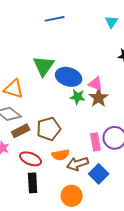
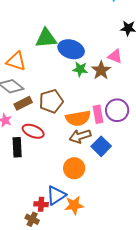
green triangle: (44, 66) -> (46, 38), turned 50
pink triangle: (96, 84) -> (115, 56), moved
orange semicircle: (61, 155) -> (78, 118), moved, size x1.4
black rectangle: (33, 183) -> (17, 147), moved

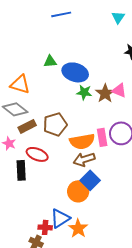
green triangle: (46, 38) -> (50, 61), size x0.6
pink triangle: (115, 56) -> (119, 90), moved
blue square: (101, 146) -> (90, 180), moved
orange star: (74, 205) -> (78, 228), turned -30

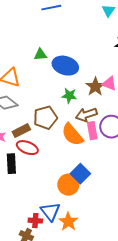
green star: (84, 92) -> (69, 96), moved
brown rectangle: (27, 126) -> (21, 131), moved
orange semicircle: (82, 141) -> (72, 135), turned 60
brown arrow: (84, 159) -> (86, 115), moved
blue triangle: (60, 218) -> (50, 212), turned -35

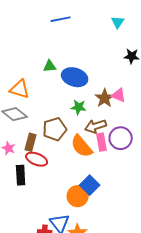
brown rectangle: (21, 131) -> (31, 142), turned -48

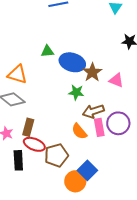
brown star: (105, 98) -> (92, 72), moved
brown pentagon: (55, 129) -> (56, 155), moved
orange semicircle: (82, 146) -> (79, 131), size x0.7

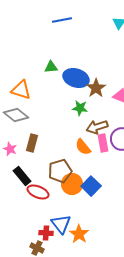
red ellipse: (34, 144) -> (38, 192), moved
black rectangle: (18, 160) -> (22, 176), turned -36
orange circle: (75, 181) -> (72, 184), moved

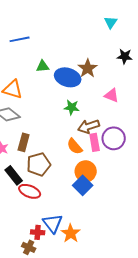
blue line: (62, 20) -> (20, 39), moved
brown star: (96, 88) -> (88, 68), moved
brown pentagon: (60, 171) -> (39, 164), moved
orange circle: (72, 184) -> (86, 171), moved

